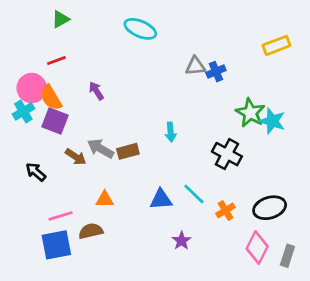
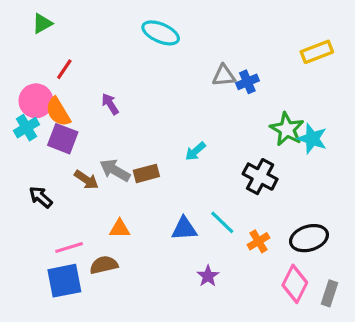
green triangle: (61, 19) -> (42, 23), moved
red line: (56, 61) -> (64, 69), turned -36
cyan arrow: (171, 132) -> (195, 151), turned 54

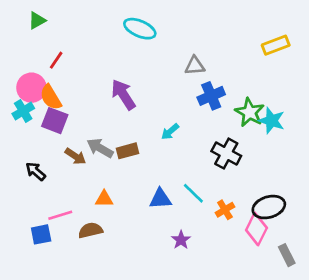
blue cross: (247, 82) -> (211, 96), moved, size x1.4
purple arrow: (110, 104) -> (123, 95), moved, size x1.6
blue square: (64, 281) -> (41, 234), moved, size x0.7
pink diamond: (295, 284) -> (256, 229), moved
gray rectangle: (330, 293) -> (287, 255), turned -45

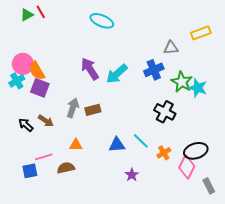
red line: (56, 60) -> (41, 12), moved, turned -64
gray triangle: (195, 66) -> (171, 48), moved
cyan arrow: (170, 132) -> (117, 74), moved, size x1.6
gray arrow: (100, 148) -> (73, 108), turned 78
brown arrow: (75, 156) -> (46, 121), moved

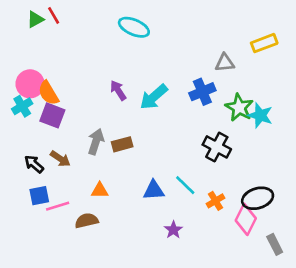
purple arrow: (90, 69) -> (118, 90), size x0.7
blue square: (30, 171) -> (39, 196), moved

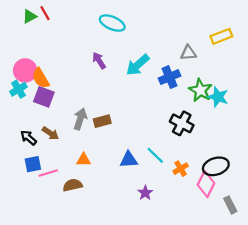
purple arrow: (118, 90) -> (99, 61), moved
cyan arrow: (154, 97) -> (138, 65), moved

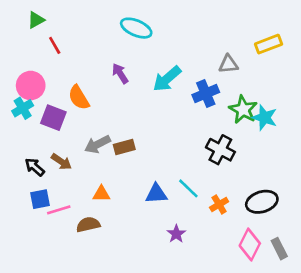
red line: (45, 13) -> (55, 45), moved
orange semicircle: (41, 78) -> (79, 98), moved
gray arrow: (80, 119) -> (97, 144), turned -135
pink diamond: (206, 184) -> (250, 245), moved

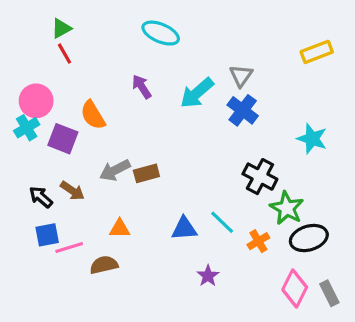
green triangle: (36, 20) -> (61, 28), moved
gray triangle: (228, 64) -> (241, 76), moved, turned -50
blue cross: (206, 94) -> (243, 110), turned -30
green star: (243, 110) -> (287, 208), moved

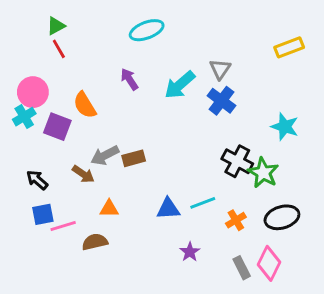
cyan ellipse: (161, 33) -> (147, 30), turned -44
brown arrow: (72, 191) -> (83, 174), moved
green star: (287, 208) -> (263, 173), moved
cyan line: (222, 222) -> (203, 203), turned -65
gray rectangle: (329, 293) -> (242, 268), moved

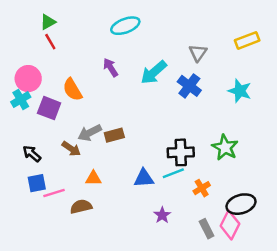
gray triangle: (220, 69) -> (198, 53), moved
cyan star: (285, 127) -> (240, 91), moved
black cross: (237, 161) -> (181, 152), moved, turned -30
black ellipse: (282, 217) -> (241, 204), moved

